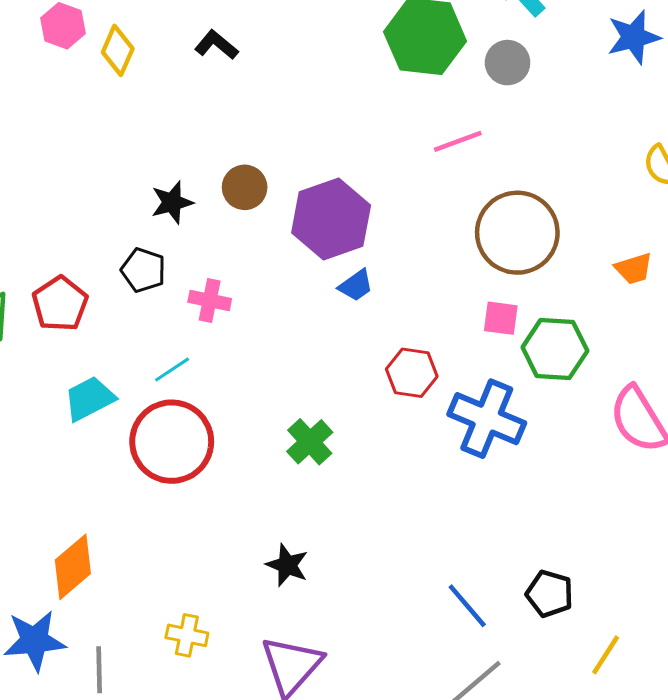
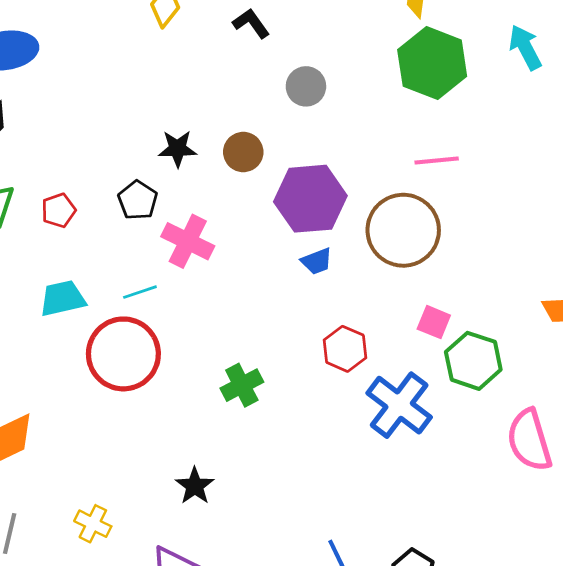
gray circle: (508, 63) -> (306, 86), moved
brown circle: (517, 233) -> (403, 230), moved
pink cross: (210, 300) -> (188, 241), size x1.4
red pentagon: (60, 304) -> (59, 210), size x0.7

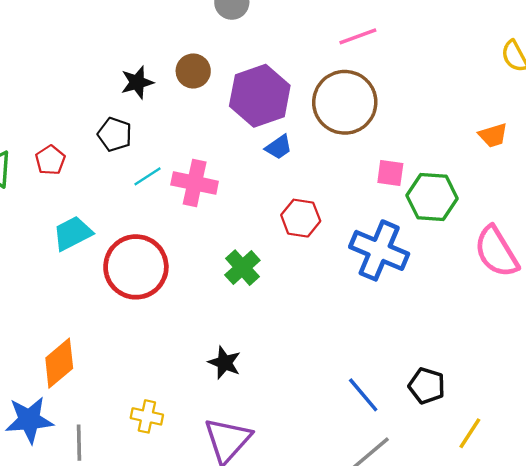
pink cross: (188, 241) -> (195, 183), moved
cyan line: (140, 292) -> (147, 176), moved
red hexagon: (345, 349) -> (301, 218), moved

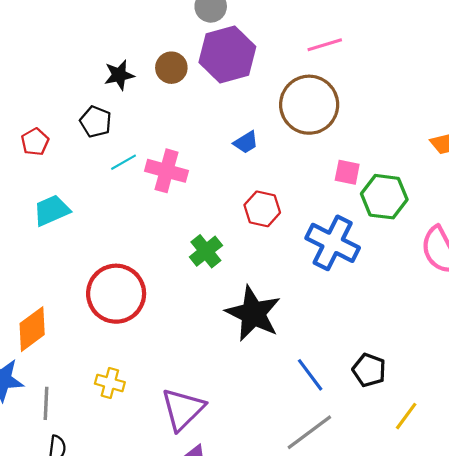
purple hexagon: (260, 96) -> (227, 54), moved
red circle: (136, 267) -> (116, 294), moved
black star: (225, 363) -> (253, 314), moved, size x1.8

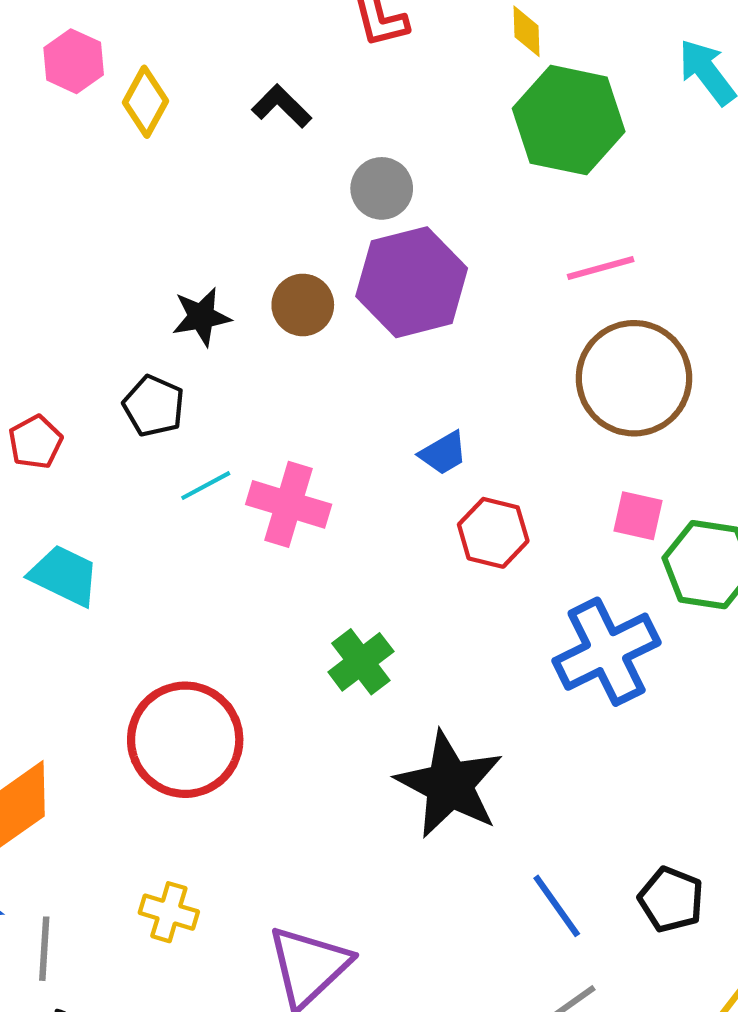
brown circle: (309, 105) -> (634, 378), moved
red hexagon: (262, 209) -> (493, 533), moved
cyan trapezoid: (52, 210) -> (64, 576), turned 48
blue cross: (333, 243) -> (607, 652), turned 36

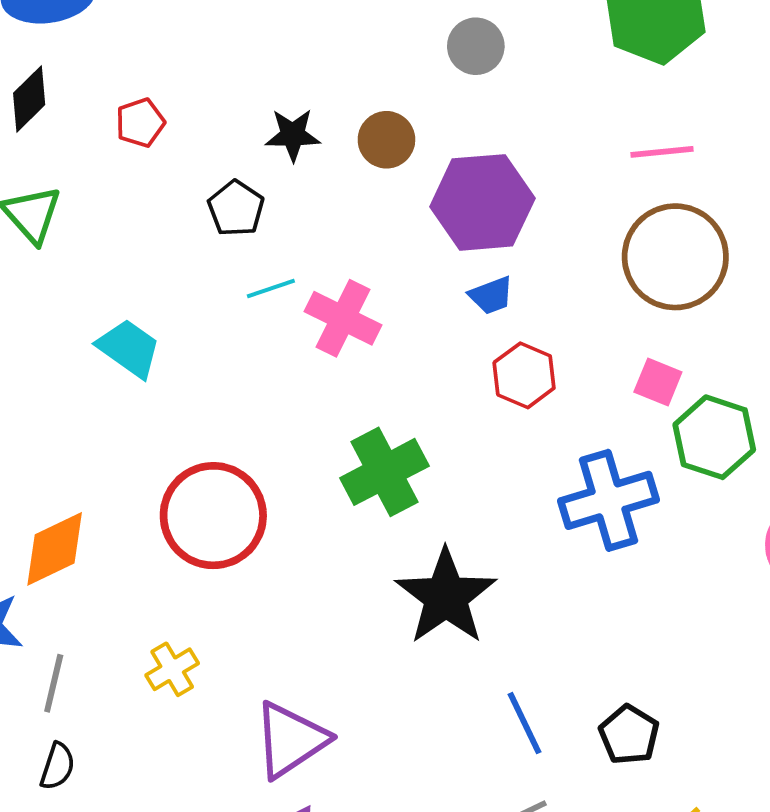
purple hexagon: (412, 282) -> (482, 202), moved
red pentagon: (35, 442) -> (140, 123), moved
green cross: (361, 662) -> (384, 472), size x1.4
yellow cross: (169, 912) -> (172, 669), turned 33

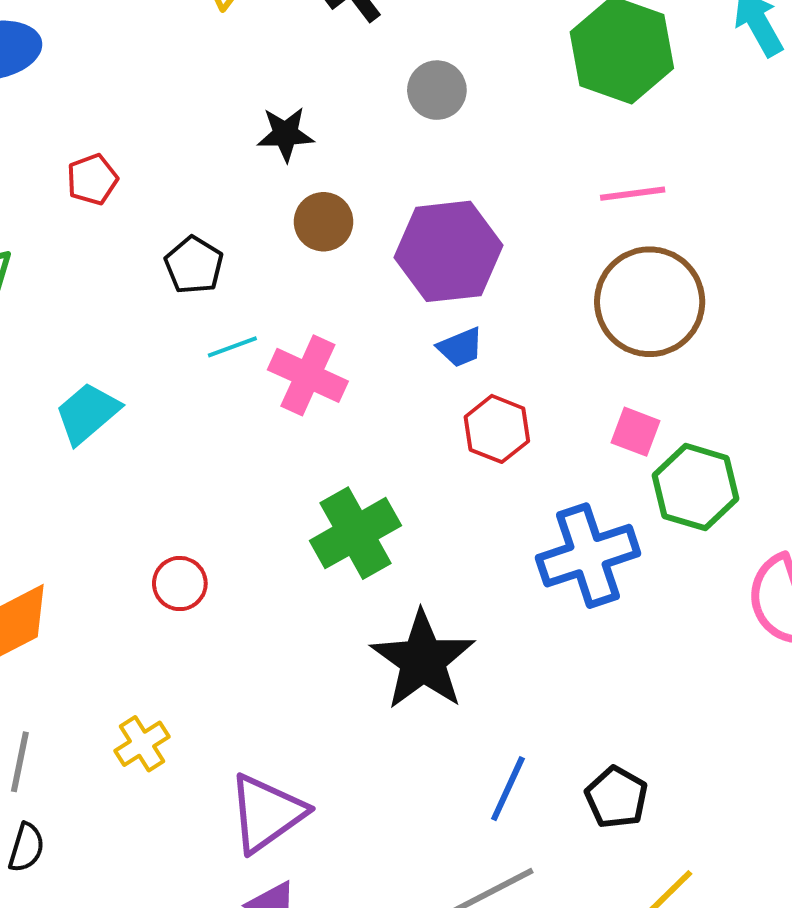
black star: (293, 135) -> (285, 134), moved
brown circle: (386, 140) -> (324, 222), moved
cyan trapezoid: (129, 348) -> (87, 413), turned -74
red circle: (213, 516) -> (180, 584), size x0.5
blue line: (524, 723) -> (508, 789), turned 52

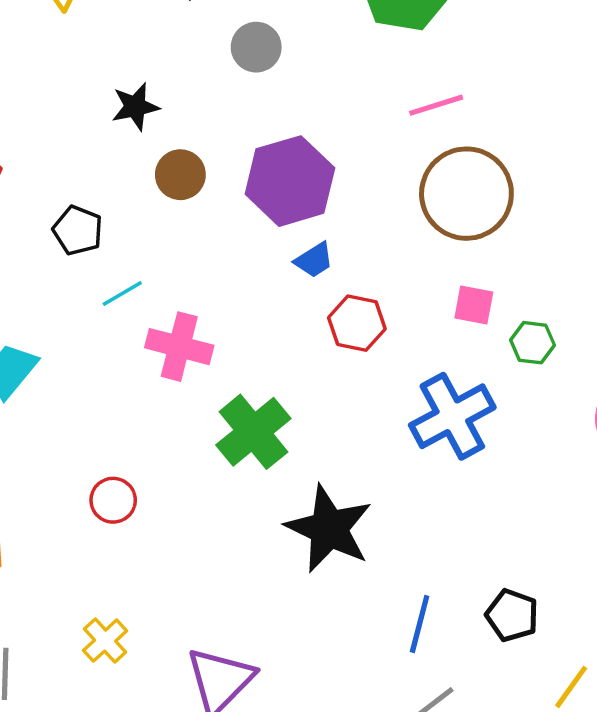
pink cross: (308, 375) -> (179, 347), moved
green hexagon: (695, 487) -> (532, 343), size x0.6

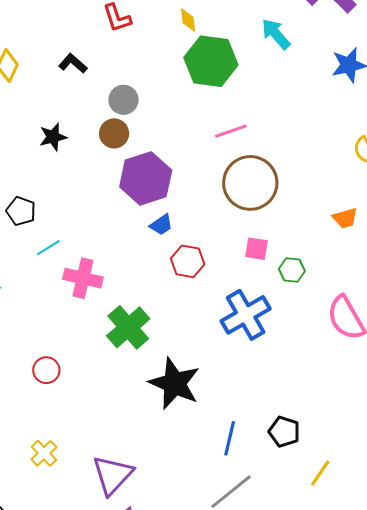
brown circle: (180, 175) -> (114, 133), moved

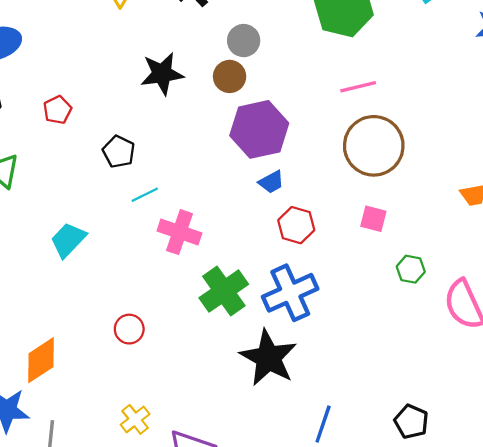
black star: (53, 137) -> (162, 74), size x1.4
green hexagon: (292, 270) -> (411, 269), moved
blue cross: (246, 315) -> (290, 293), moved
black pentagon: (284, 432) -> (411, 422), moved
yellow cross: (44, 453) -> (135, 419), moved

